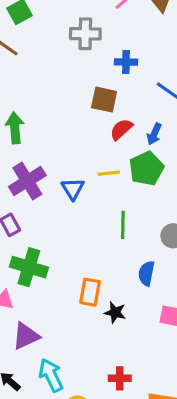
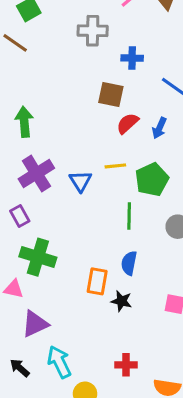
green pentagon: (146, 168) -> (152, 180), moved
blue semicircle: (146, 273) -> (129, 263), moved

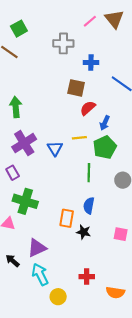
blue arrow: (159, 128) -> (105, 123), moved
purple triangle: (35, 324) -> (37, 248), moved
black arrow: (20, 368) -> (13, 261), moved

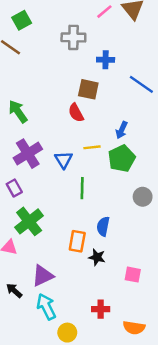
green arrow: (16, 107) -> (18, 112), turned -30
red semicircle: (88, 108) -> (76, 113), moved, turned -77
green line: (89, 173) -> (82, 188), moved
green cross: (25, 201) -> (29, 221), turned 35
pink square: (121, 234) -> (133, 275), moved

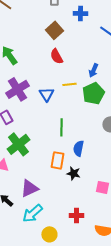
brown square: (88, 89) -> (54, 30), moved, turned 36
green line: (82, 188) -> (61, 127), moved
cyan arrow: (46, 307) -> (32, 213), turned -105

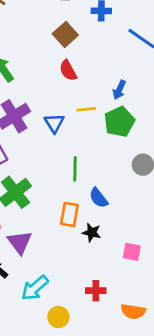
blue semicircle: (78, 148) -> (99, 198), turned -49
purple triangle: (29, 188) -> (20, 242), moved, turned -42

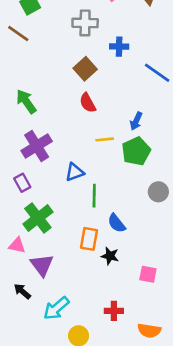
blue triangle: (54, 123) -> (75, 172), moved, turned 42

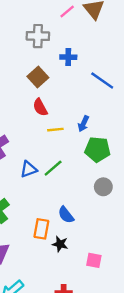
yellow line: (105, 139) -> (55, 130), moved
green pentagon: (136, 151) -> (97, 149), moved, turned 30
green line: (94, 196) -> (53, 168), moved, turned 48

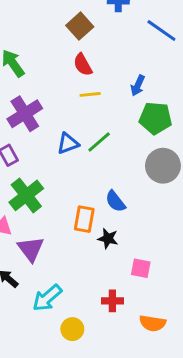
yellow line: (55, 130) -> (90, 94), moved
gray circle: (103, 187) -> (163, 166), size x1.5
pink square: (94, 260) -> (141, 268), moved

